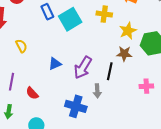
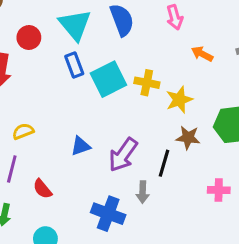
yellow cross: (104, 14) -> (147, 83), moved
yellow star: (128, 31) -> (179, 100), moved
yellow semicircle: (21, 46) -> (23, 131), moved, turned -88

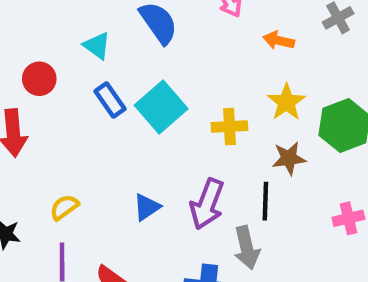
cyan triangle: (75, 25) -> (97, 46), size x0.6
yellow cross: (147, 83) -> (229, 127), moved
yellow star: (179, 100) -> (286, 102), moved
gray arrow: (143, 192) -> (247, 248), size x1.4

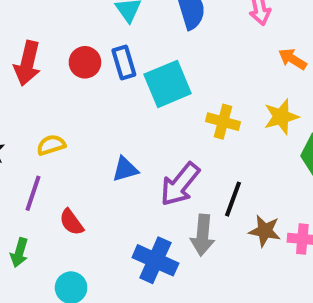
red circle: (39, 79) -> (85, 62), moved
brown star: (289, 158) -> (265, 231), moved

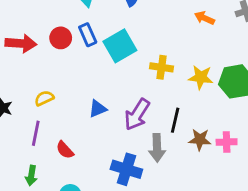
red arrow: (27, 63) -> (21, 43), turned -92
yellow star: (281, 117) -> (201, 77), moved, turned 30

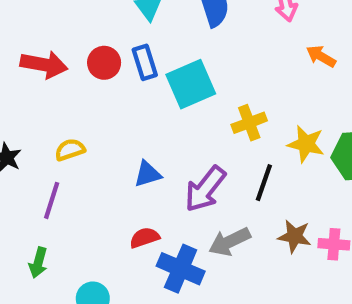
yellow cross: (162, 67) -> (249, 123), turned -35
black line: (175, 120) -> (264, 183), moved
gray arrow: (157, 148) -> (230, 242), turned 60
red semicircle: (65, 150) -> (145, 238), moved, turned 108

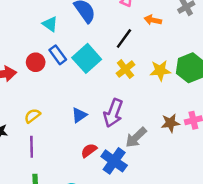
black line: (264, 183) -> (124, 39), moved, turned 35
blue cross: (181, 269) -> (114, 161), turned 30

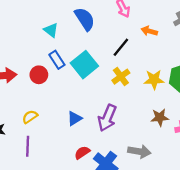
red circle: (36, 62) -> (39, 75), moved
brown star: (170, 123) -> (160, 117), moved
gray arrow: (136, 137) -> (139, 151), moved, turned -130

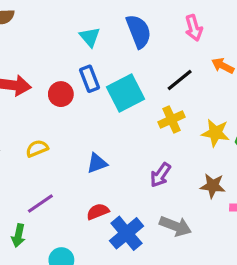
purple arrow: (107, 118) -> (160, 175), moved, size x0.7
purple line: (28, 146) -> (40, 204), moved, turned 42

